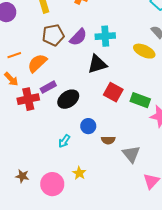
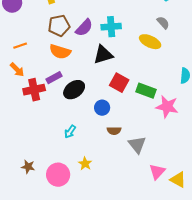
orange semicircle: (37, 63) -> (60, 52), moved, turned -120
blue circle: (88, 126) -> (102, 108), moved

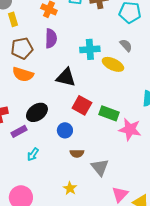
cyan cross: (111, 27) -> (90, 49), moved
purple semicircle: (84, 28) -> (51, 38), moved, turned -42
black triangle: (103, 55) -> (66, 77), turned 30
purple rectangle: (54, 78) -> (19, 131), moved
yellow star: (85, 164) -> (70, 188), moved

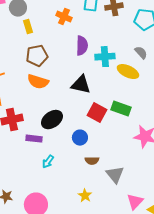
purple semicircle: (51, 38) -> (82, 46), moved
green rectangle: (109, 113) -> (121, 109), moved
purple rectangle: (19, 131) -> (34, 139), turned 35

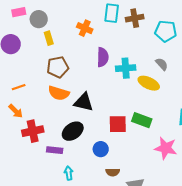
black triangle: (81, 85) -> (84, 102), moved
red square: (97, 113) -> (118, 124), turned -30
cyan arrow: (48, 162) -> (69, 173), turned 136

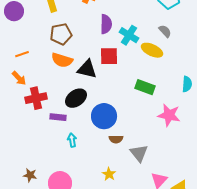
cyan cross: (126, 68) -> (129, 35), turned 36
red square: (118, 124) -> (109, 56), moved
blue circle: (101, 149) -> (104, 116), size x1.6

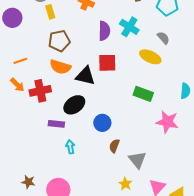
cyan cross: (129, 35) -> (129, 27), moved
red cross: (36, 98) -> (40, 91), moved
blue circle: (104, 116) -> (102, 123), size x0.7
brown semicircle: (116, 139) -> (114, 146), turned 112
yellow star: (109, 174) -> (125, 184), moved

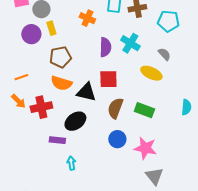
purple circle: (12, 18) -> (31, 34), moved
pink star: (167, 122) -> (145, 148), moved
blue circle: (102, 123) -> (117, 139), moved
brown semicircle: (114, 146) -> (115, 108), moved, size x1.5
gray triangle: (137, 160) -> (154, 176), moved

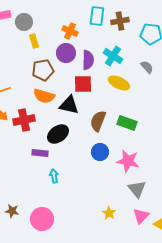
purple circle: (31, 34) -> (66, 53), moved
yellow ellipse: (151, 73) -> (119, 83), moved
red square: (108, 79) -> (83, 84), moved

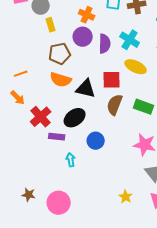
red square: (83, 84) -> (112, 80), moved
red cross: (24, 120) -> (41, 117), moved, turned -30
blue circle: (100, 152) -> (96, 141), moved

